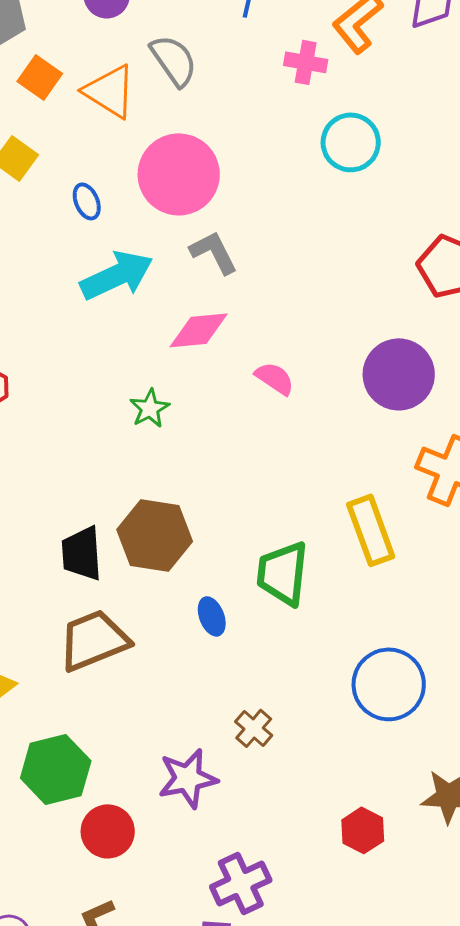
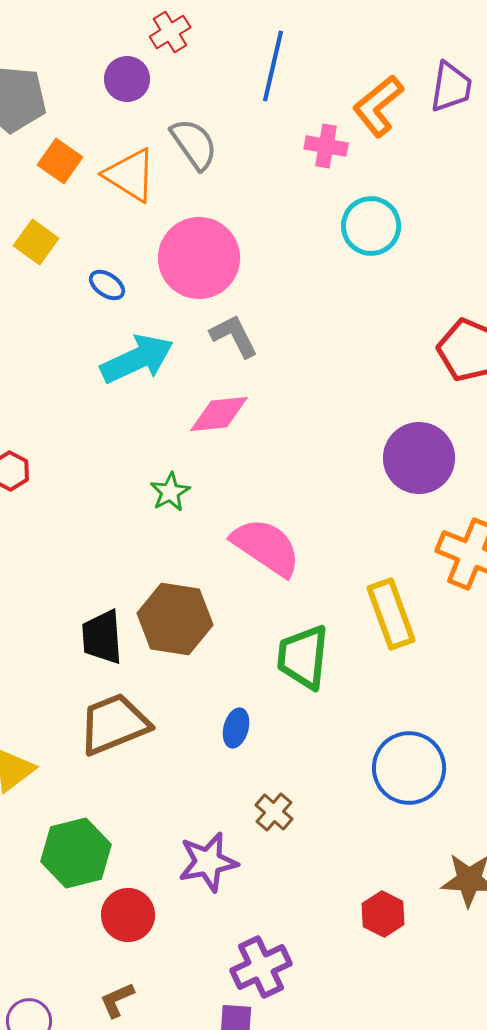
blue ellipse: (87, 201) -> (107, 285), turned -33
pink semicircle: (275, 378) -> (266, 547), moved, size x1.8
blue ellipse: (212, 616) -> (236, 728), moved, turned 36

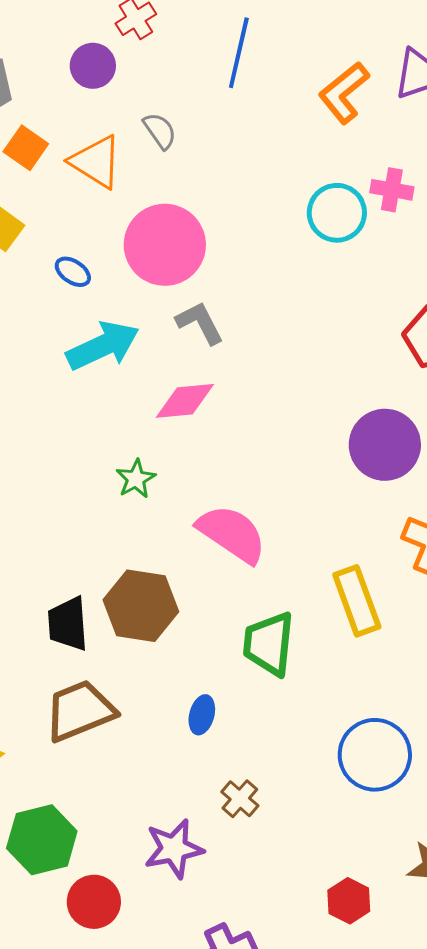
gray semicircle: (194, 144) -> (160, 131), size x0.7
pink cross: (326, 146) -> (392, 190), moved

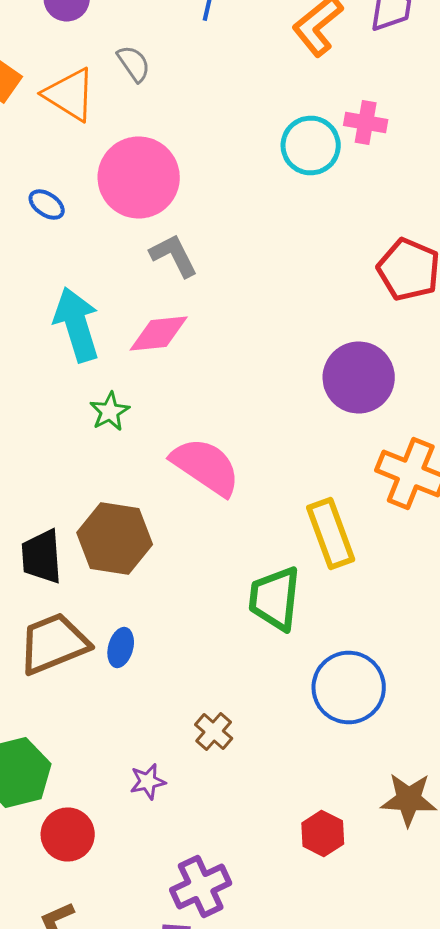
cyan arrow: (103, 346) -> (77, 324), moved, turned -82
green trapezoid: (269, 644) -> (275, 598), moved
blue ellipse: (202, 715) -> (121, 648), moved
purple star: (174, 849) -> (148, 782), size x0.6

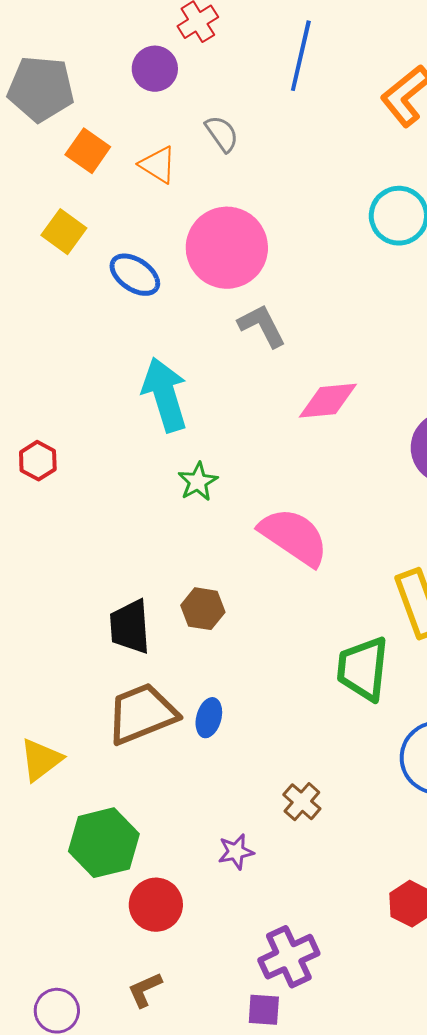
orange triangle: (70, 94) -> (158, 165), size x0.7
blue ellipse: (47, 204) -> (135, 275), size x1.4
pink diamond: (159, 334) -> (328, 401), moved
brown hexagon: (115, 538) -> (203, 609), size x0.6

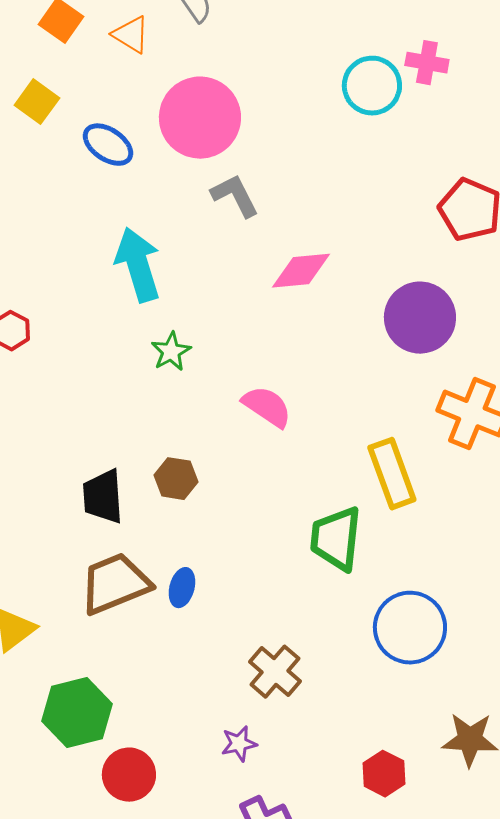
pink semicircle: (294, 537) -> (267, 407), size x0.7
brown cross: (302, 802) -> (275, 672), size x1.4
purple star: (236, 852) -> (239, 744), moved

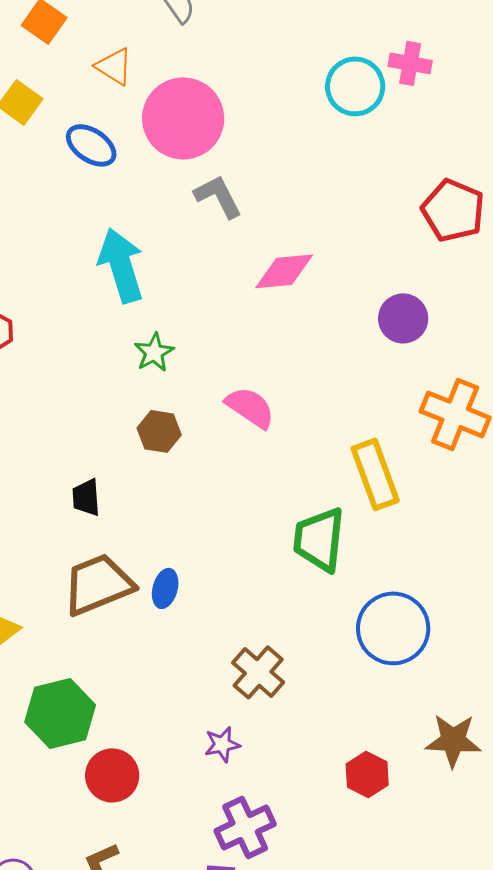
orange triangle: (131, 35) -> (114, 66), moved
purple circle: (420, 318) -> (403, 318), size x0.7
brown hexagon: (176, 479) -> (159, 431), moved
black trapezoid: (103, 497) -> (86, 497), size x0.7

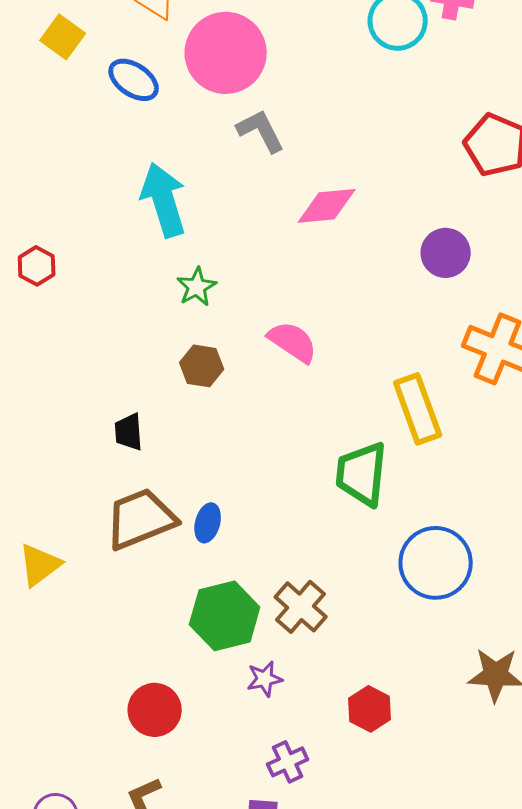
green hexagon: (60, 713) -> (225, 616), moved
red hexagon: (367, 774) -> (370, 709), moved
purple cross: (245, 827) -> (288, 762), size x0.7

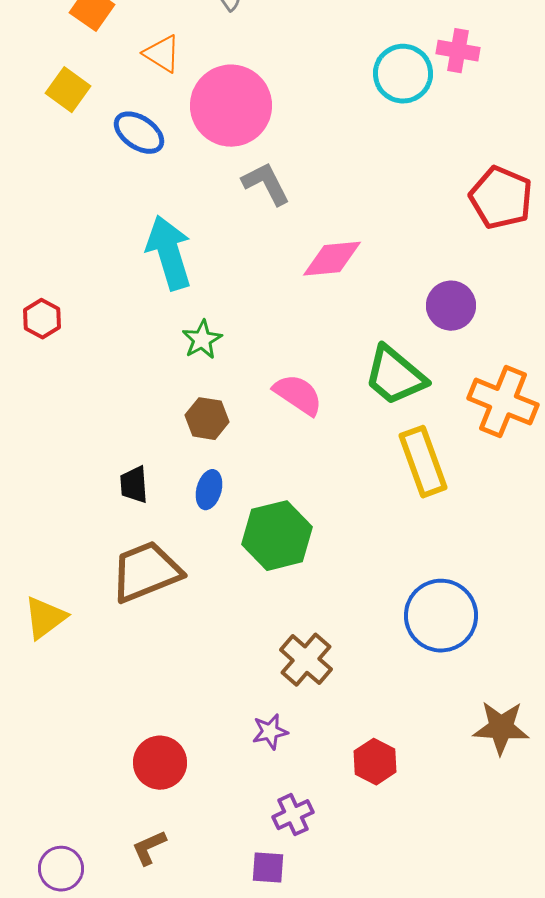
green trapezoid: (362, 474) -> (395, 376), moved, turned -56
blue ellipse: (208, 523) -> (209, 490), moved
green hexagon: (225, 616) -> (277, 536), moved

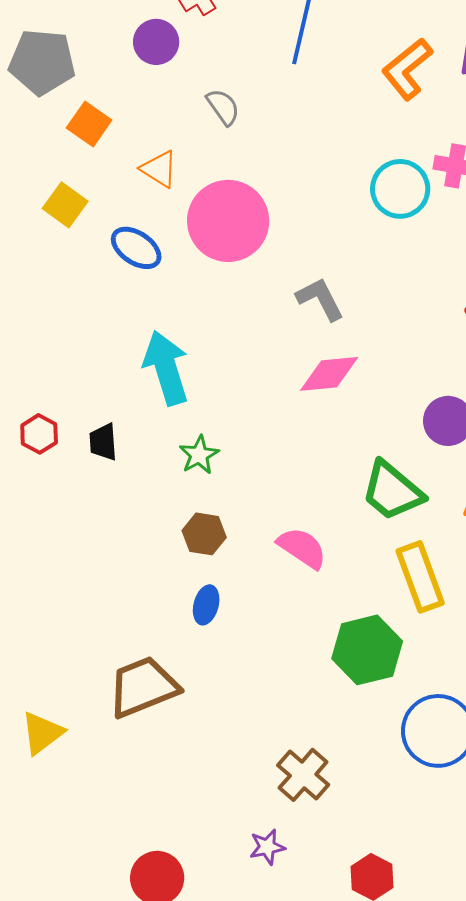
gray L-shape: (266, 184) -> (320, 299), moved
pink semicircle: (298, 395) -> (302, 548), moved
black trapezoid: (134, 485) -> (103, 442), moved
green hexagon: (277, 536) -> (367, 650), moved

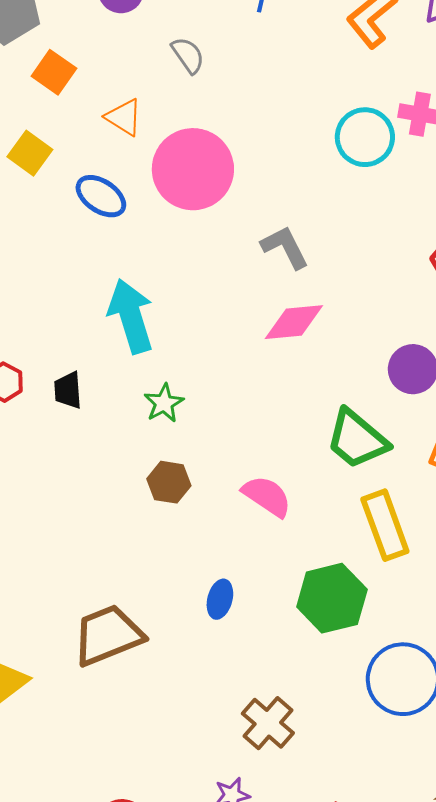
blue ellipse: (206, 605) -> (220, 599), moved

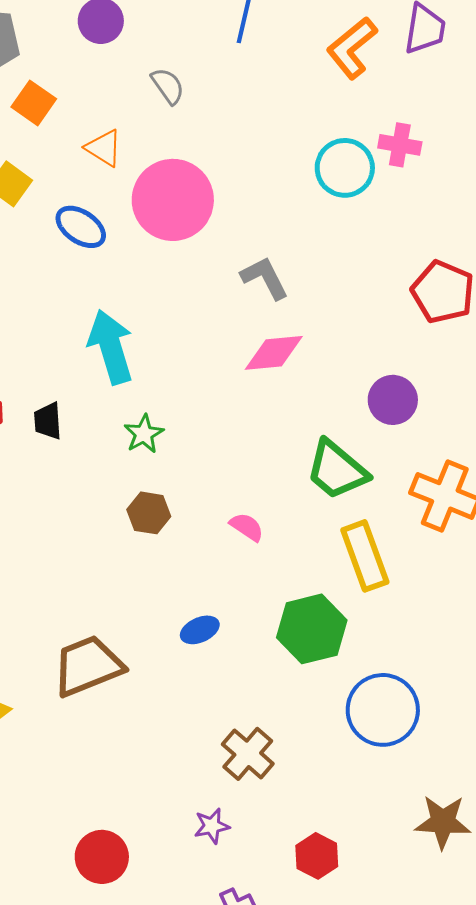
pink semicircle: (267, 496) -> (247, 527), size x0.7
blue ellipse: (220, 599) -> (200, 630), turned 51

